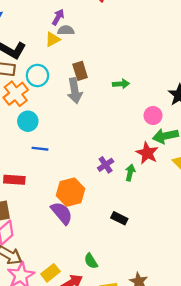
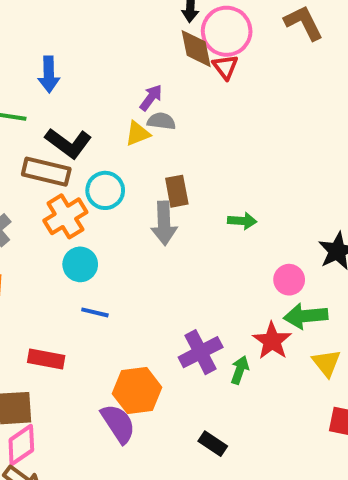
purple cross: (106, 165) -> (201, 352), size x1.5

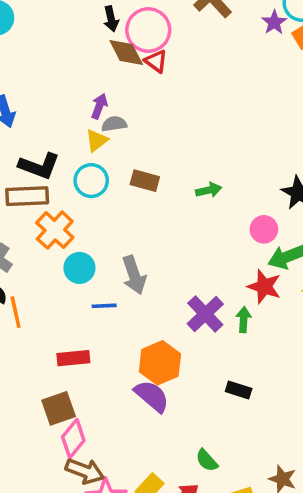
cyan circle: (105, 190) -> (91, 181), moved
brown rectangle: (177, 191) -> (145, 181), turned -48
gray arrow: (164, 223) -> (134, 275), moved

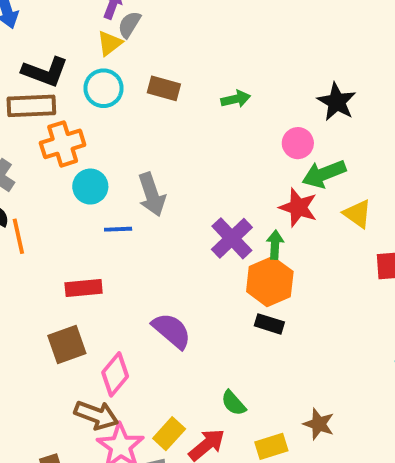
gray semicircle: (114, 124) -> (129, 24), turned -50
orange cross: (55, 230) -> (63, 144), turned 30
orange hexagon: (160, 363) -> (270, 282), moved
pink diamond: (73, 439) -> (115, 374), moved

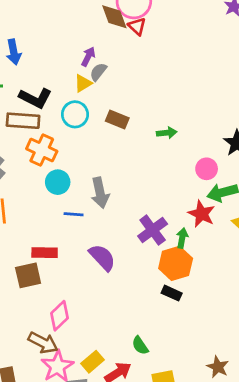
orange cross: (63, 144) -> (42, 150), turned 36
purple semicircle: (172, 331) -> (102, 257), moved
brown square: (67, 345) -> (28, 275), moved
brown star: (319, 424) -> (218, 367), moved

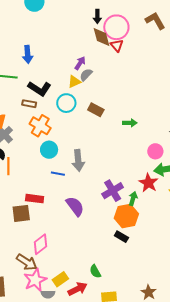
brown rectangle: (23, 121) -> (29, 104), size x0.6

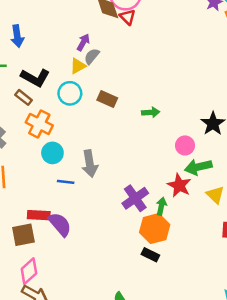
brown rectangle: (29, 104) -> (24, 97), turned 32
purple semicircle: (75, 206) -> (60, 224), moved
pink diamond: (40, 244) -> (29, 271), moved

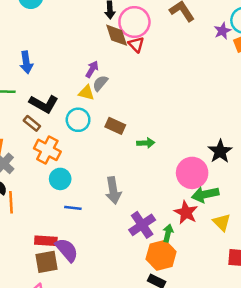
yellow triangle: (78, 66) -> (86, 93), turned 42
green arrow: (151, 112) -> (146, 143), moved
pink circle: (185, 145) -> (192, 173), size x1.6
gray arrow: (90, 164) -> (113, 190), moved
brown square: (23, 235) -> (46, 262), moved

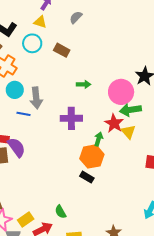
gray semicircle: (100, 83) -> (76, 17), moved
green arrow: (146, 143) -> (84, 84), moved
gray arrow: (113, 190) -> (36, 98), moved
yellow triangle: (222, 222) -> (128, 132), moved
purple cross: (142, 225) -> (71, 118), moved, turned 30

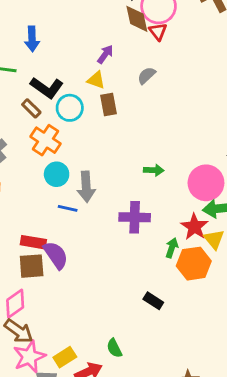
cyan circle: (32, 43) -> (70, 108), moved
brown rectangle: (62, 50) -> (108, 104), moved, turned 49
orange hexagon: (92, 156) -> (194, 264), moved

